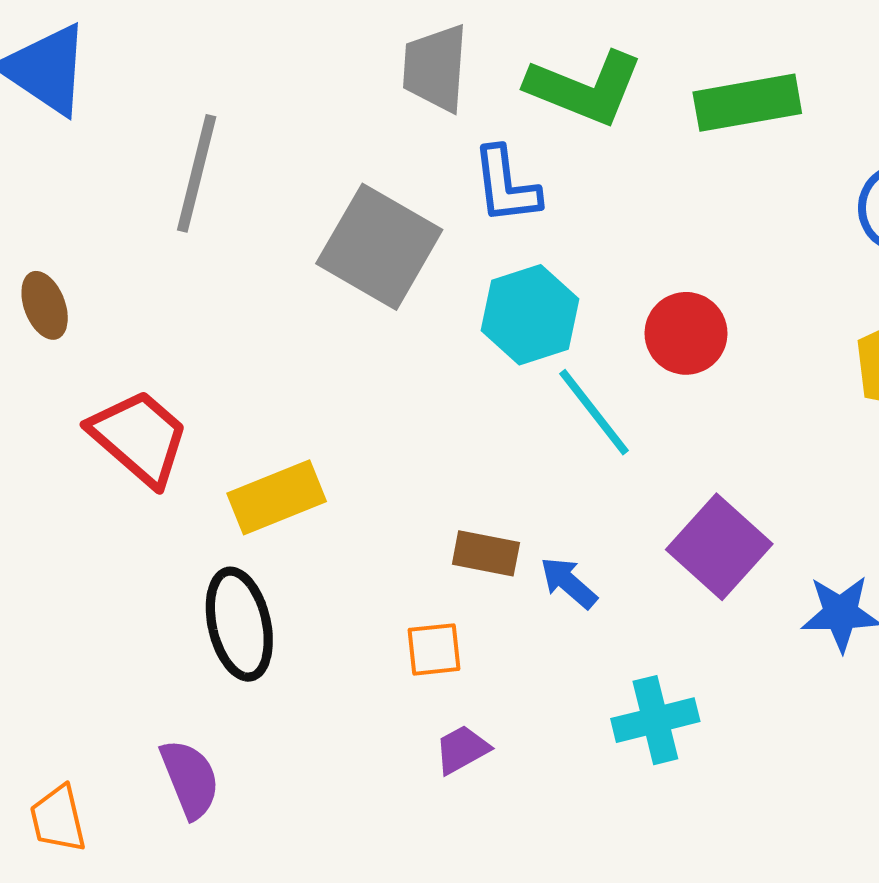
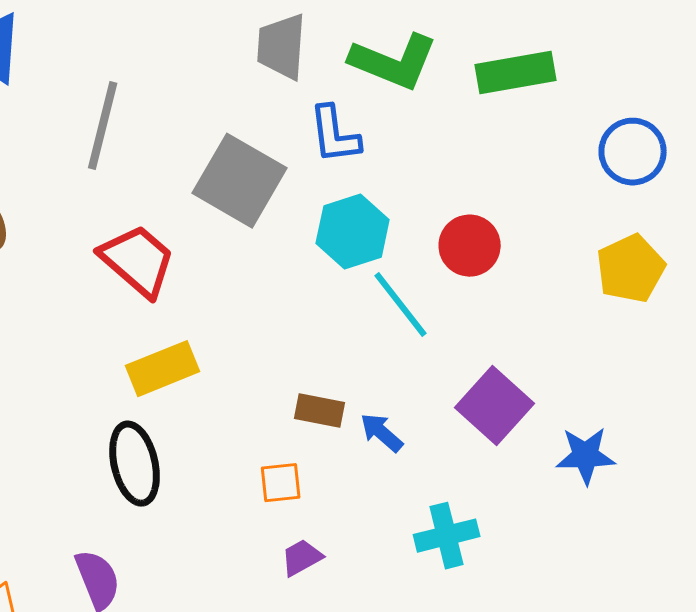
red trapezoid: (139, 437) -> (138, 261), moved

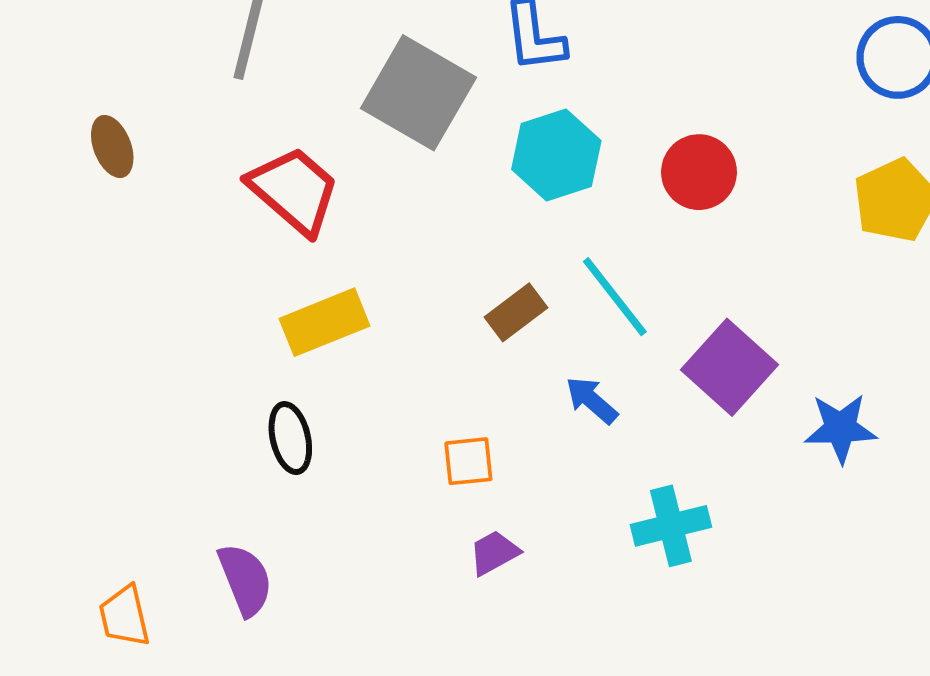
cyan line: (401, 305) -> (615, 297), moved
brown rectangle: (320, 411) -> (516, 312), moved, turned -48
black ellipse: (135, 464) -> (290, 438), size x0.7

